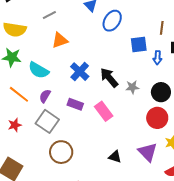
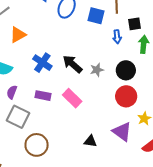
blue square: (139, 45) -> (96, 16), moved, turned 30

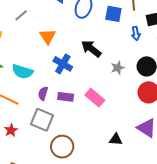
orange triangle: (18, 35) -> (48, 36), moved, turned -30
black arrow: (72, 64) -> (91, 49), moved
purple semicircle: (12, 92) -> (43, 93), moved

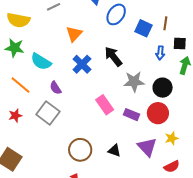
gray star: (118, 68) -> (134, 82), size x1.5
purple semicircle: (43, 93) -> (55, 88), turned -64
purple rectangle: (66, 97) -> (132, 115), moved
brown circle: (62, 147) -> (80, 150), moved

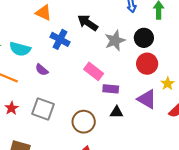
orange triangle: (74, 34) -> (44, 13), turned -30
gray square: (48, 113) -> (43, 109), moved
purple rectangle: (132, 115) -> (111, 89), moved

